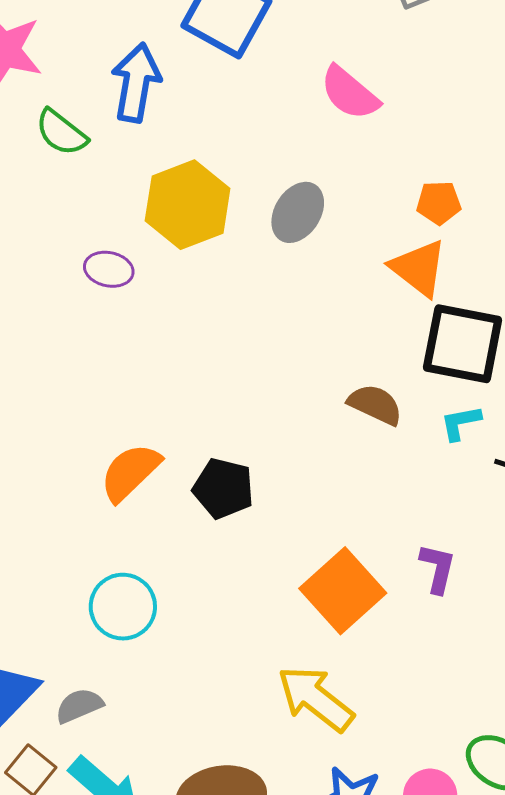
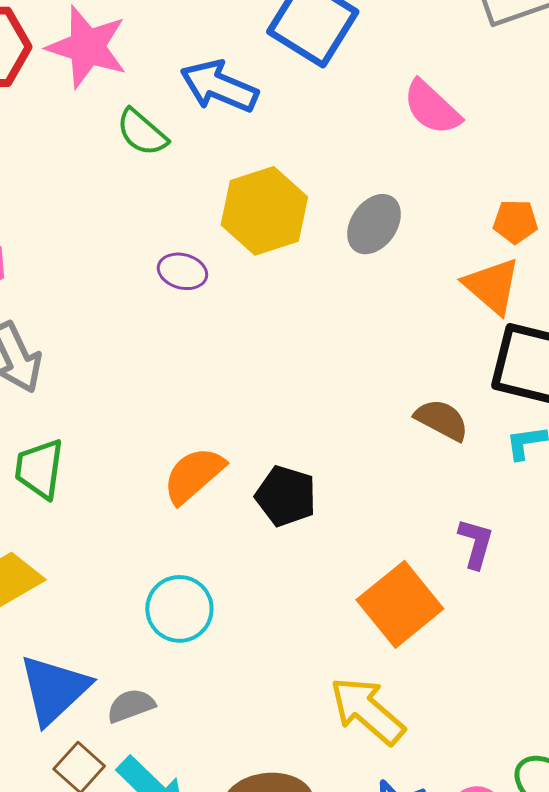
blue arrow: (136, 83) -> (219, 86), turned -80
purple L-shape: (438, 568) -> (476, 543), moved

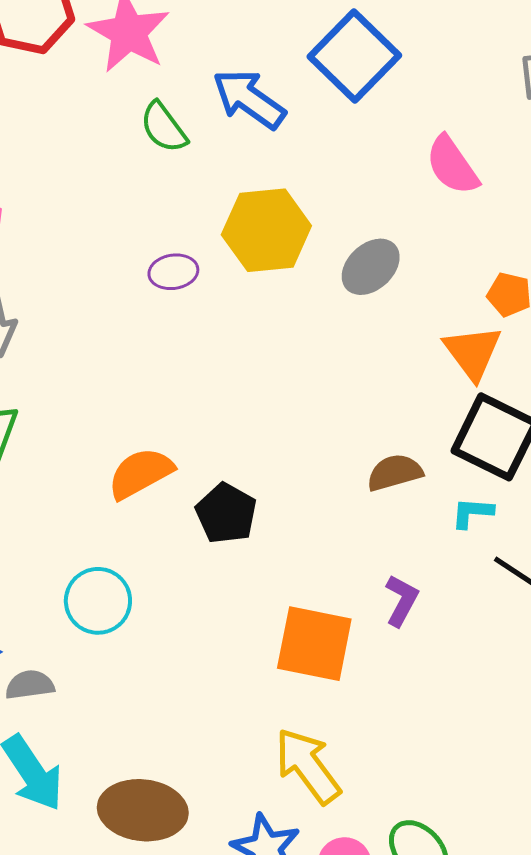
purple ellipse: (182, 271) -> (173, 272), turned -36
brown semicircle: (442, 420) -> (395, 473), turned -56
orange square: (400, 604) -> (314, 644), turned 38
yellow arrow: (367, 711) -> (308, 766), moved

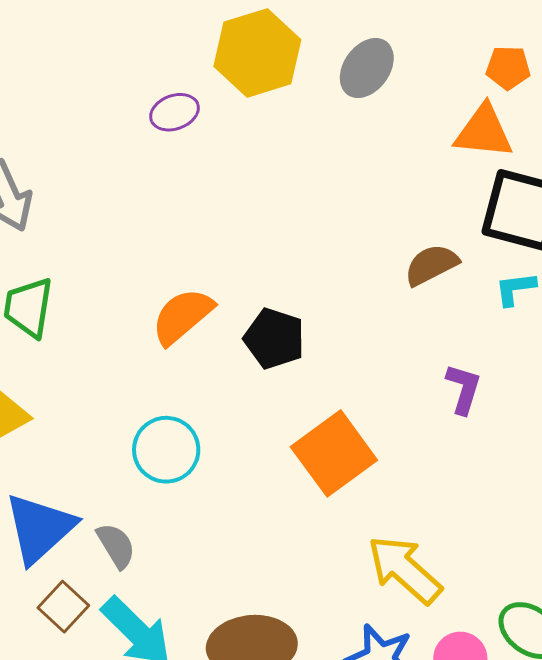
orange triangle: (473, 352) -> (484, 132), turned -36
orange square: (314, 644) -> (334, 453), moved, turned -36
gray semicircle: (30, 685) -> (116, 546), turned 78

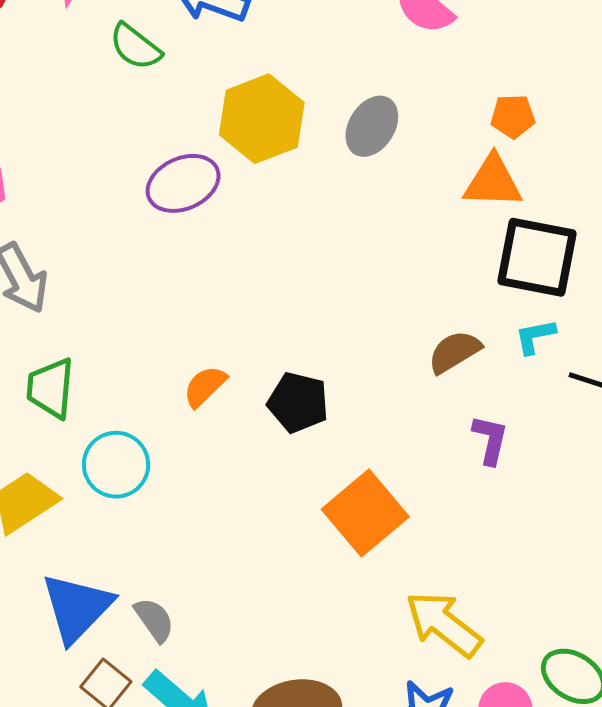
purple ellipse: (174, 112) -> (183, 183), size x1.5
brown semicircle: (431, 265) -> (454, 352), moved
orange semicircle: (182, 316) -> (205, 386), size x0.7
cyan circle: (166, 450) -> (116, 465), moved

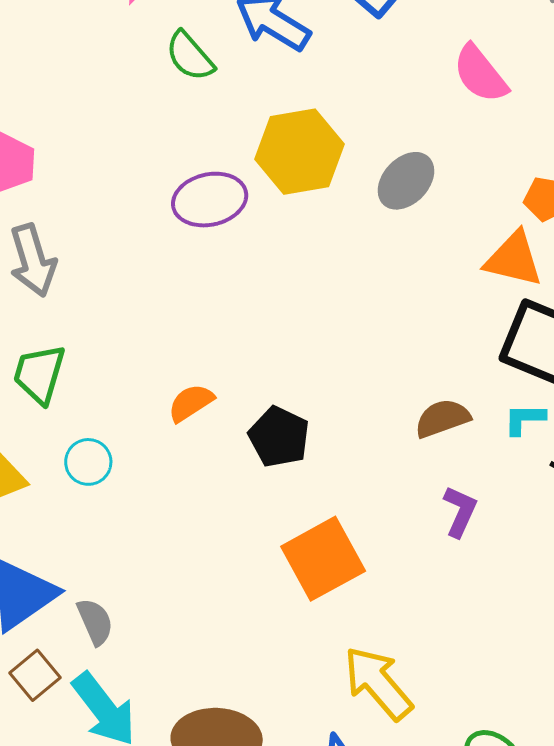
cyan circle: (116, 465) -> (88, 462), size x0.7

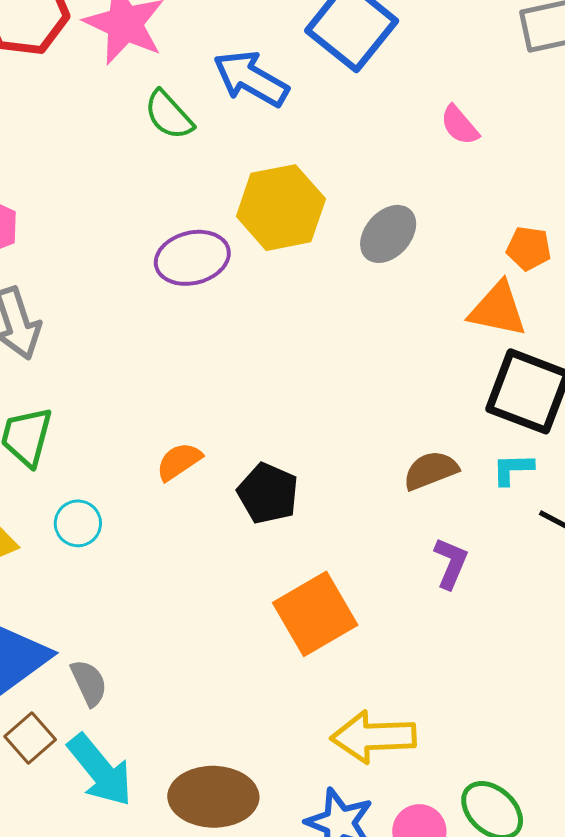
pink semicircle: (480, 74) -> (460, 125), size x0.7
yellow arrow: (378, 683) -> (373, 737), turned -50

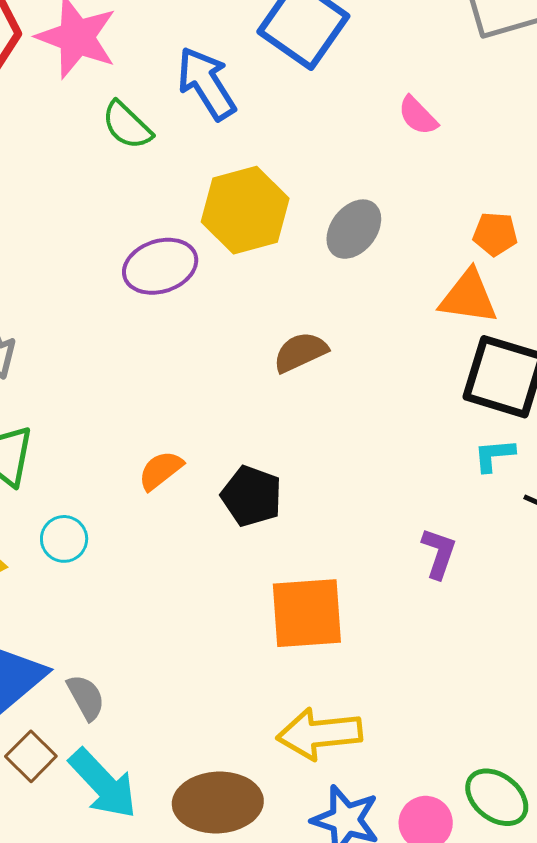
blue arrow: (251, 79) -> (206, 83), turned 32
brown semicircle: (431, 470) -> (300, 352), moved
orange square: (315, 614) -> (307, 613), turned 30
yellow arrow: (373, 737) -> (319, 734), moved

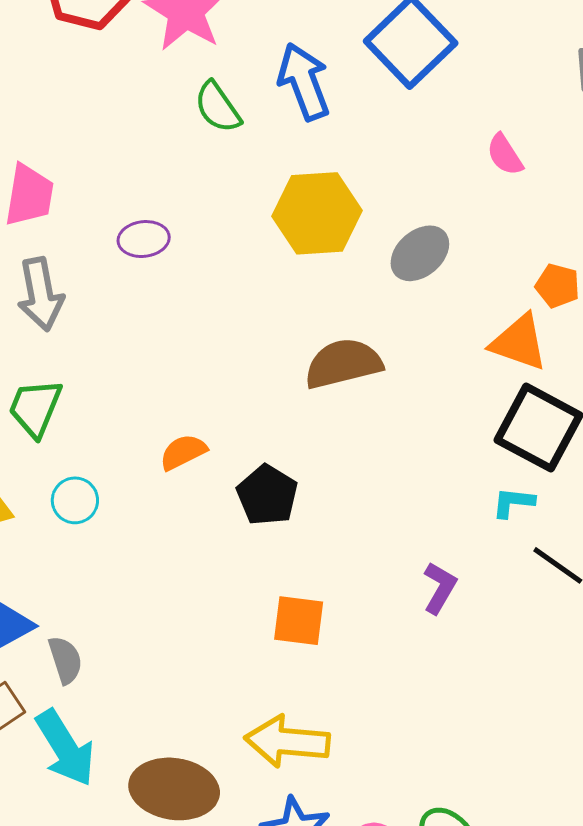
purple ellipse: (160, 266) -> (144, 239), moved, size x0.7
brown semicircle: (300, 352) -> (343, 364), size x1.4
orange square: (307, 613) -> (299, 621), size x0.7

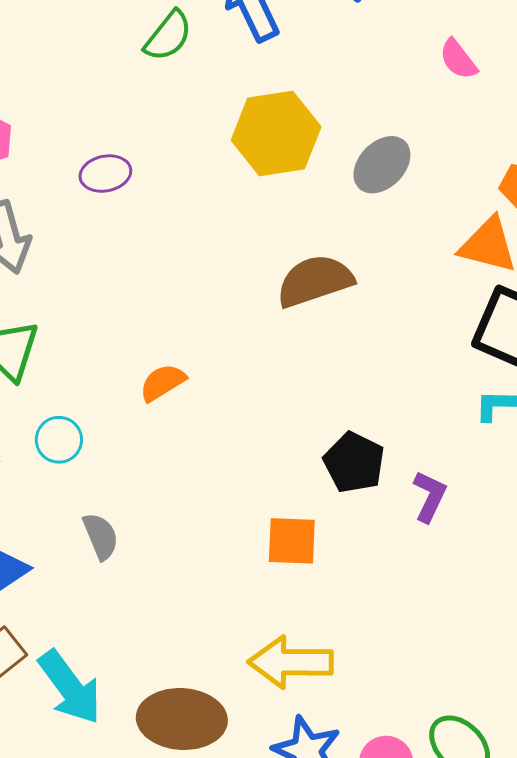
green semicircle: (218, 107) -> (168, 36), turned -102
black pentagon: (267, 495) -> (354, 462), moved
gray semicircle: (65, 660) -> (101, 536), moved

